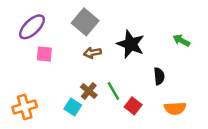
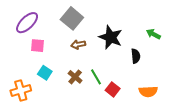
black semicircle: (159, 76) -> (136, 56), moved
cyan square: (73, 107) -> (45, 73), moved

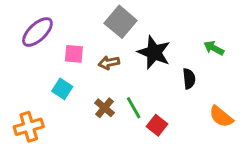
gray square: (72, 18) -> (121, 22), moved
pink square: (38, 46) -> (74, 54), moved
cyan square: (45, 73) -> (62, 89), moved
orange semicircle: (148, 92) -> (221, 117), moved, turned 42

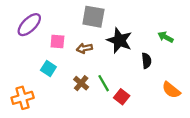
gray square: (121, 22) -> (93, 17), turned -30

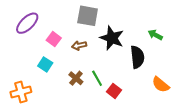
pink square: (57, 42) -> (54, 39), turned 32
black semicircle: (146, 61) -> (137, 57), size x1.5

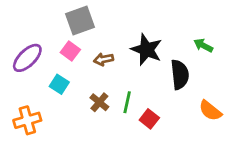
gray square: (88, 16) -> (80, 21), moved, turned -30
purple ellipse: (27, 23) -> (27, 58), moved
green line: (97, 78) -> (127, 102), turned 42

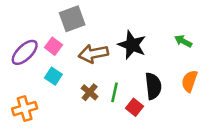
pink square: (70, 51) -> (53, 46), moved
brown arrow: (104, 59) -> (93, 54), size x1.6
black semicircle: (180, 75) -> (153, 86), moved
orange semicircle: (210, 111) -> (189, 81), moved, turned 70

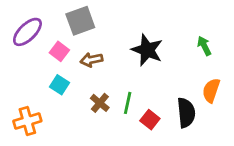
green arrow: (183, 41) -> (204, 46), turned 35
purple ellipse: (25, 52) -> (27, 32), moved
brown arrow: (93, 54) -> (91, 60), moved, size x0.7
black semicircle: (153, 86) -> (186, 113), moved

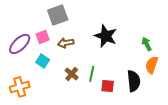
purple ellipse: (27, 32) -> (20, 44), moved
green arrow: (204, 46) -> (147, 44), moved
pink square: (59, 51) -> (43, 37), turned 32
red square: (150, 120) -> (108, 86), turned -32

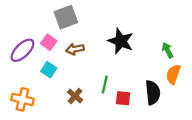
pink square: (43, 37) -> (49, 42), turned -32
brown cross: (72, 74) -> (75, 96), moved
orange cross: (20, 87) -> (22, 99), turned 30

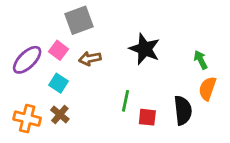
brown cross: (75, 96) -> (60, 114), moved

